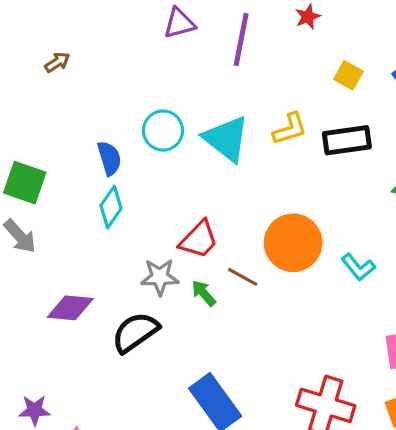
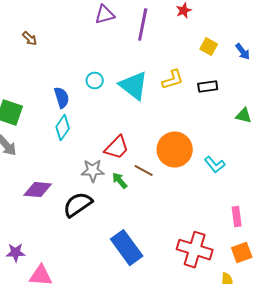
brown arrow: (57, 62) -> (30, 39), turned 77
cyan circle: (163, 131) -> (95, 81), size x0.7
black rectangle: (347, 140) -> (208, 87), size x0.7

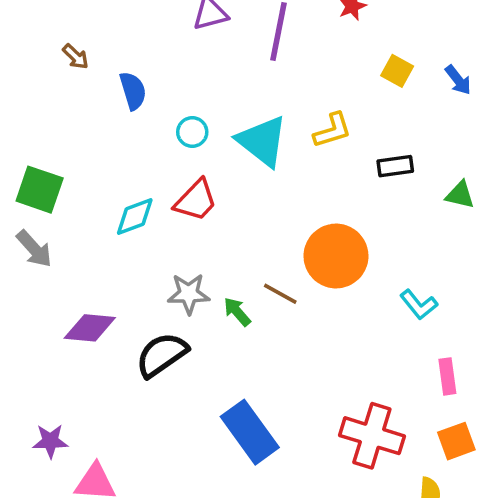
black rectangle: (208, 87) -> (395, 166), moved
blue semicircle: (62, 98) -> (133, 91), moved
cyan diamond: (63, 128) -> (135, 216), turned 35
red trapezoid: (117, 148) -> (196, 200), moved
cyan L-shape: (215, 165) -> (419, 305), moved

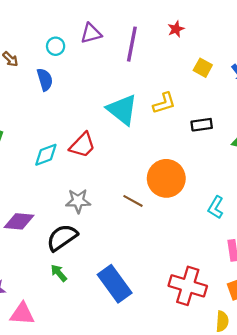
cyan circle: (192, 132) -> (56, 46), moved
cyan L-shape: (419, 305) -> (216, 207), turned 70
green arrow: (237, 312) -> (59, 273), moved

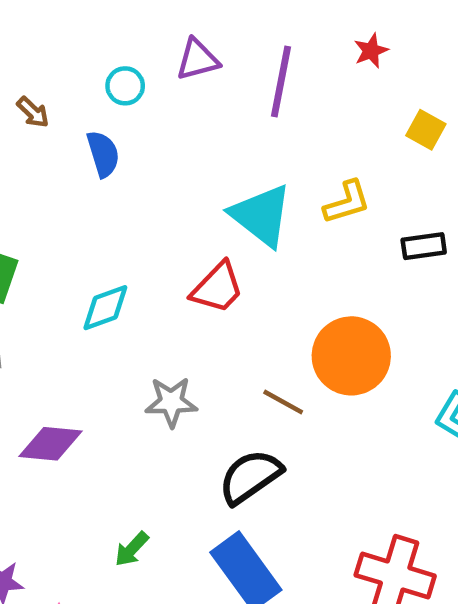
red trapezoid: (82, 145) -> (217, 288), moved
black semicircle: (62, 238) -> (250, 477), moved
green arrow: (59, 273) -> (132, 549), turned -96

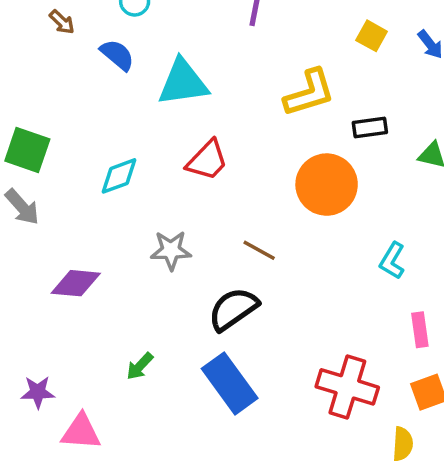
blue semicircle: (103, 154) -> (117, 55), turned -33
yellow L-shape: (347, 202) -> (309, 93), size x1.4
cyan triangle: (261, 215) -> (183, 83), moved, turned -46
orange circle: (351, 356) -> (327, 185), moved

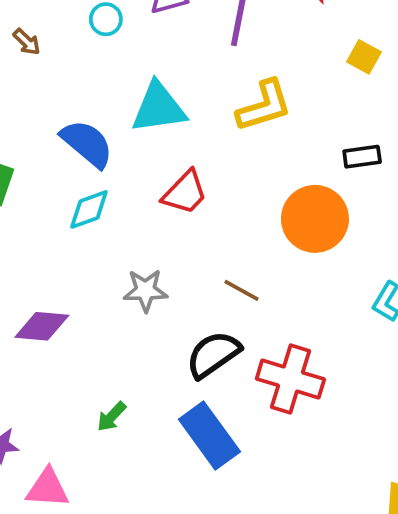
blue semicircle: (117, 55) -> (87, 144), moved, size x1.4
yellow L-shape: (309, 93) -> (264, 106), moved
red cross: (347, 387) -> (290, 379), moved

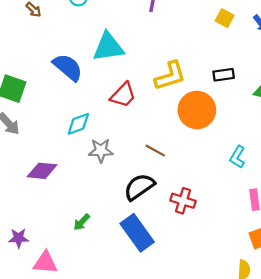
yellow L-shape: (264, 106) -> (170, 76), moved
cyan diamond: (89, 209) -> (78, 124), moved
red cross: (290, 379) -> (183, 201), size x0.7

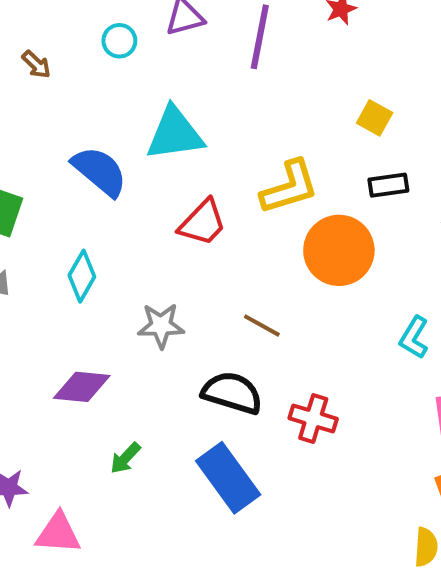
yellow square: (225, 18) -> (375, 118), moved
cyan diamond: (78, 124) -> (82, 276), moved, turned -40
purple diamond: (42, 171) -> (82, 387), moved
black semicircle: (139, 187) -> (232, 393), turned 52

